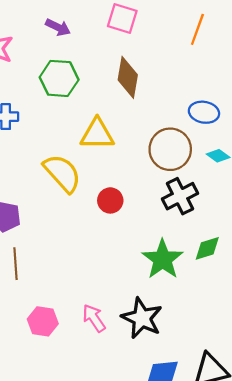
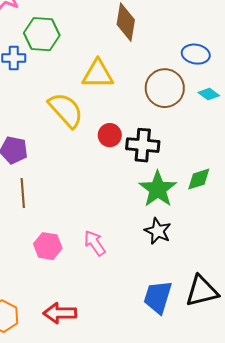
green hexagon: (59, 78) -> (42, 34), moved
black cross: (180, 196) -> (143, 145), moved, turned 32
black star: (142, 318) -> (158, 231), moved, size x0.7

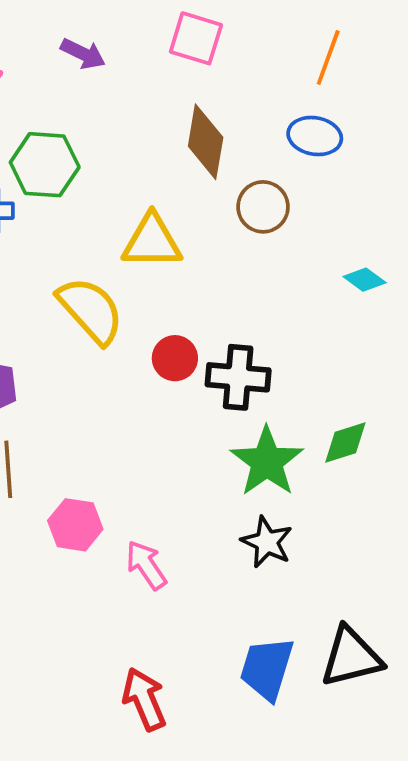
blue ellipse: (196, 54) -> (315, 136), moved
brown circle: (165, 88) -> (263, 207), moved, size x0.7
pink hexagon: (48, 246) -> (75, 525), moved
red arrow: (60, 313) -> (144, 699), moved, turned 68

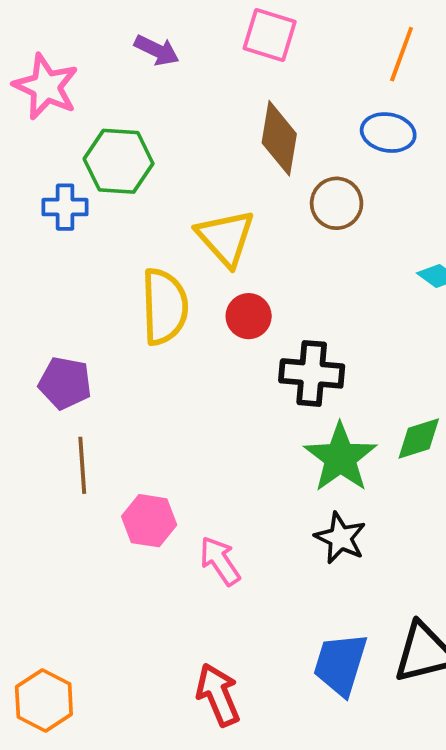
yellow triangle: (152, 241) -> (226, 238), turned 48
yellow semicircle: (91, 310) -> (164, 307), turned 40
red circle: (175, 358) -> (249, 316), moved

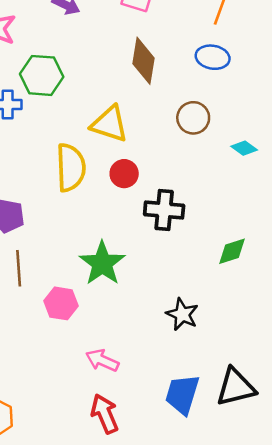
brown circle: (337, 203) -> (193, 118), moved
yellow triangle: (226, 238) -> (110, 124), turned -30
green star: (340, 458) -> (102, 263), moved
pink arrow: (220, 561) -> (102, 360), moved, turned -32

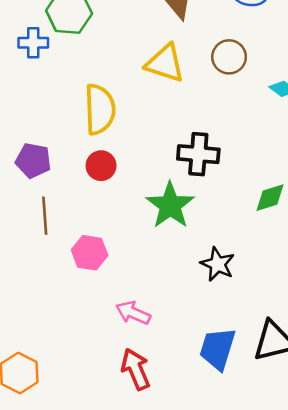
yellow triangle: (110, 124) -> (165, 63), moved
red circle: (124, 174) -> (101, 166), moved
green star: (102, 263) -> (170, 205), moved

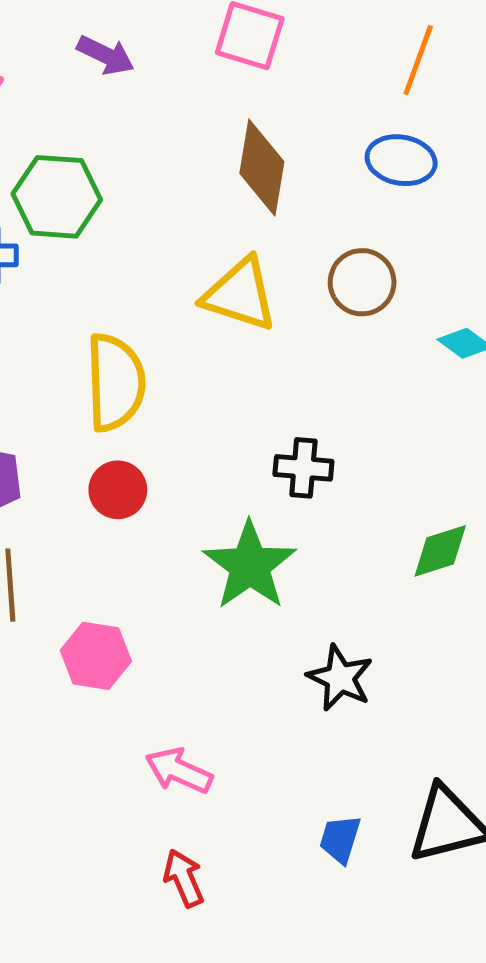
black cross: (198, 154) -> (303, 468), size x0.7
blue trapezoid: (218, 349) -> (340, 839), size x0.6
red arrow: (136, 369) -> (184, 878), size x0.7

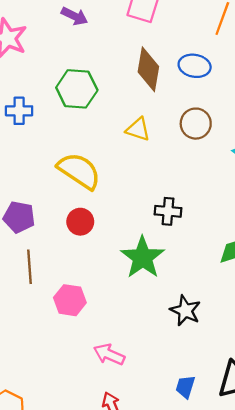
blue ellipse: (401, 160) -> (195, 66), moved
green hexagon: (57, 197) -> (77, 89), moved
yellow triangle: (240, 294) -> (138, 129), size x0.7
yellow semicircle: (115, 382) -> (79, 171), turned -54

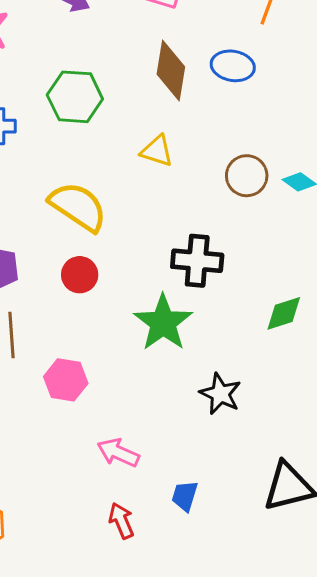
brown circle: (196, 124) -> (247, 176), moved
black cross: (168, 211) -> (197, 261), size x1.4
blue trapezoid: (185, 387) -> (185, 496), moved

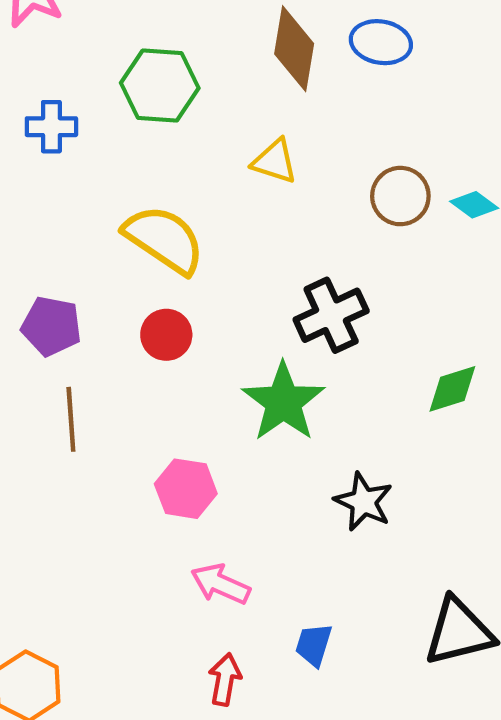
black cross: (197, 261) -> (331, 315), turned -30
pink hexagon: (66, 380) -> (186, 489), moved
red arrow: (121, 521) -> (225, 679), turned 33

